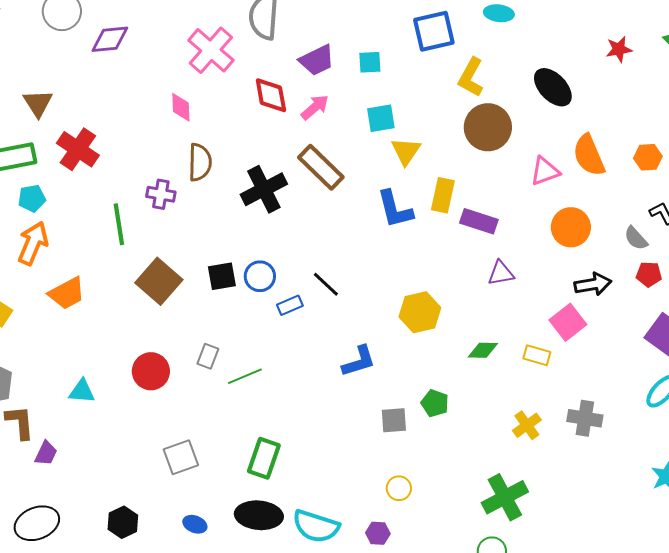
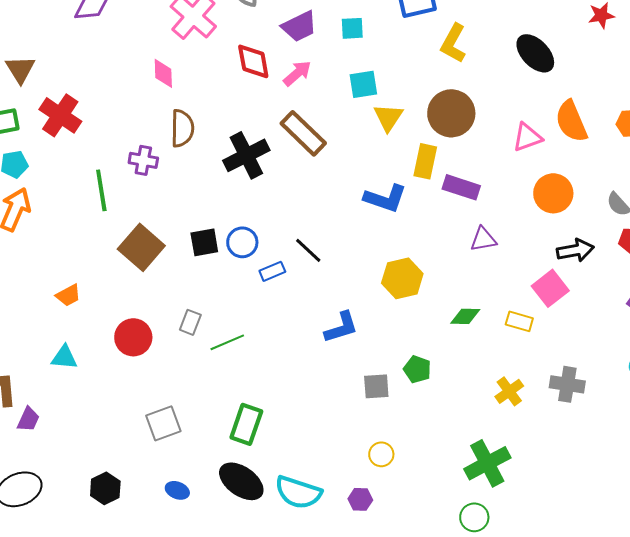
brown circle: (488, 127) -> (451, 113), moved
blue L-shape: (395, 209) -> (385, 198), moved, turned -57
orange trapezoid: (67, 293) -> (68, 295), moved, size x0.7
black ellipse: (259, 515) -> (241, 481), turned 30

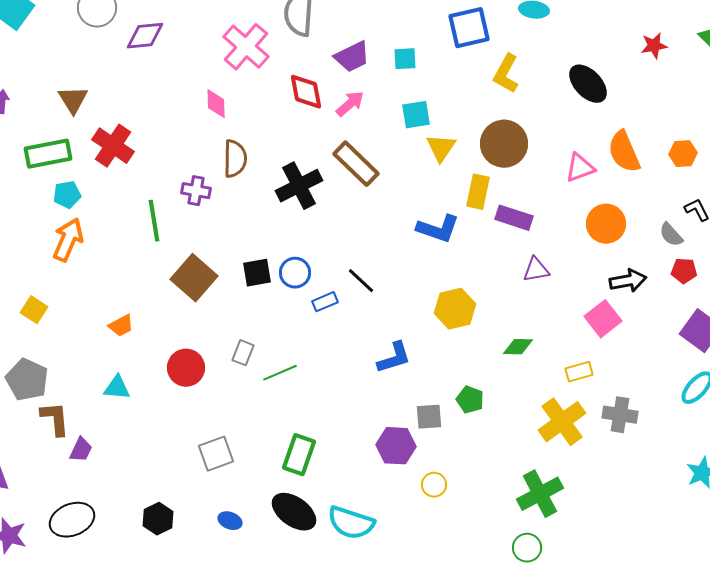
yellow rectangle: (519, 321) -> (579, 372), moved, turned -32
yellow cross: (509, 391) -> (562, 422), size x1.6
purple hexagon: (360, 499) -> (396, 446), moved, size x1.6

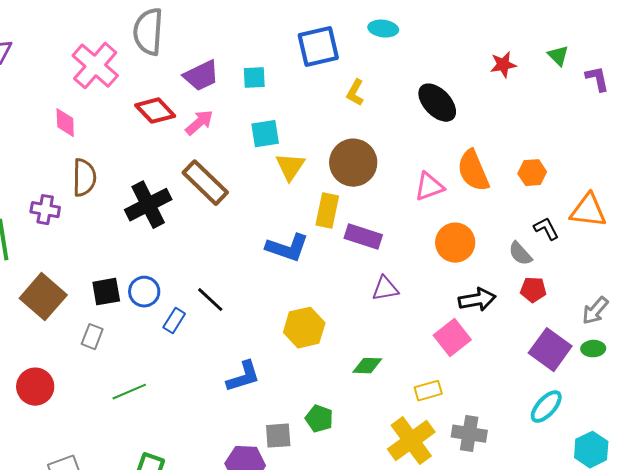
yellow L-shape: (506, 74) -> (355, 93), size x0.7
red diamond: (306, 92) -> (155, 111), turned -33
blue rectangle: (325, 302) -> (174, 321), turned -35
gray rectangle: (243, 353) -> (92, 337), moved

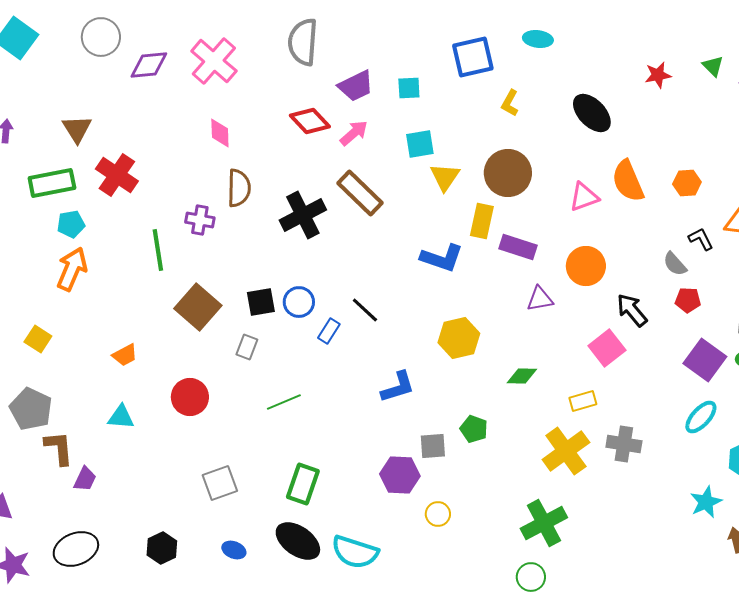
pink cross: (95, 66) -> (214, 61), moved
orange circle: (455, 243) -> (586, 266), moved
black arrow: (477, 300) -> (632, 310), turned -120

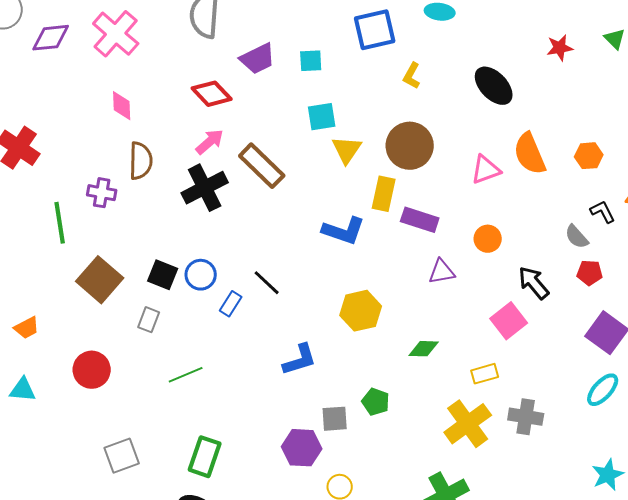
pink arrow: (354, 133) -> (210, 142), moved
orange circle: (586, 266) -> (488, 239), size x0.7
black square: (261, 302) -> (163, 275), turned 32

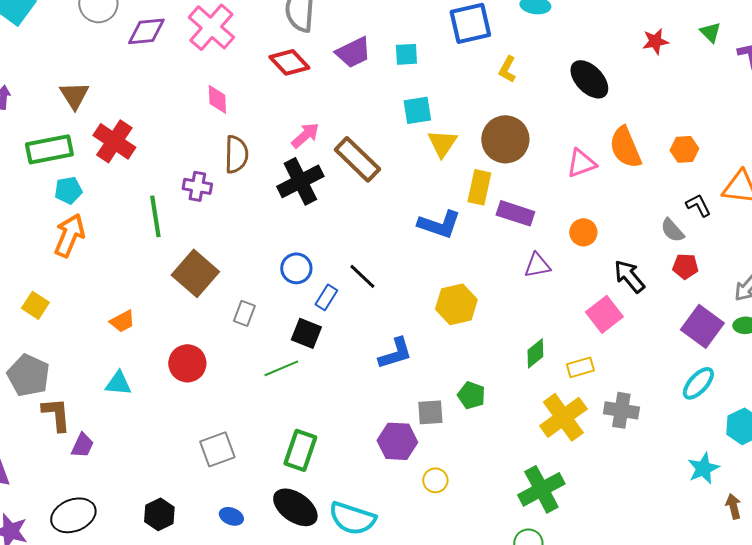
red diamond: (212, 94) -> (289, 62), moved
black square: (163, 275) -> (306, 333), moved
green diamond: (424, 349) -> (535, 353), moved, turned -40

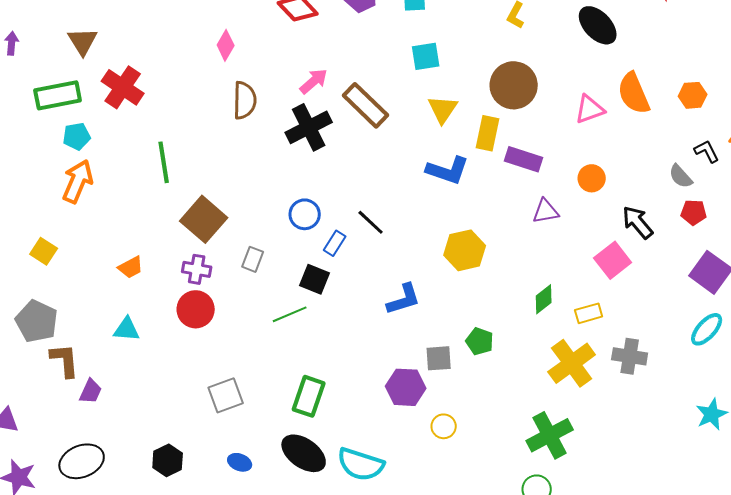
pink diamond: (217, 99) -> (226, 45), turned 32
yellow triangle: (442, 143) -> (443, 109), moved
purple cross: (197, 186) -> (197, 269), moved

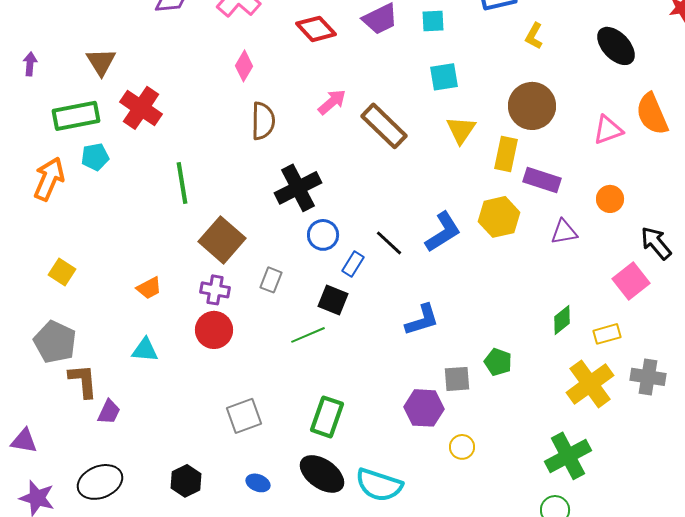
black cross: (309, 127) -> (298, 188), moved
blue L-shape: (448, 170) -> (443, 232), moved, turned -51
orange arrow: (78, 181) -> (49, 179), moved
yellow hexagon: (465, 250) -> (499, 217), moved

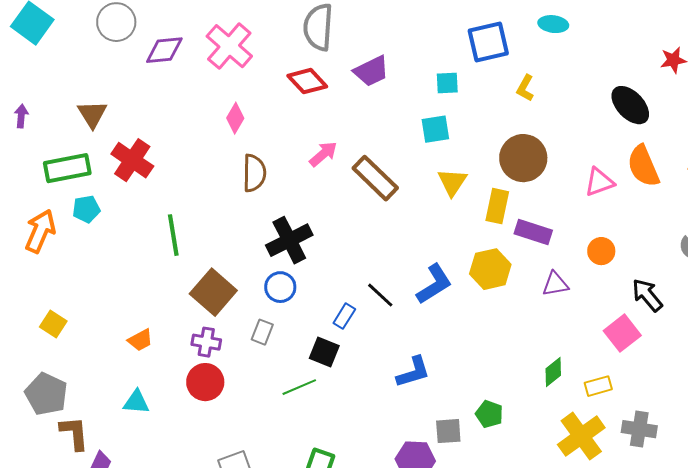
cyan square: (433, 21) -> (447, 83), moved
black ellipse: (616, 46) -> (630, 105), moved
blue circle: (323, 235) -> (280, 287), moved

